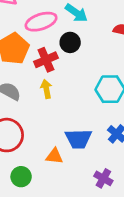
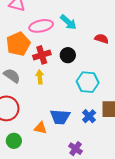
black circle: (70, 42) -> (68, 55), moved

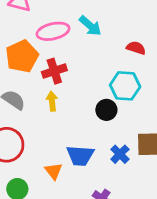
black circle: (68, 55) -> (106, 110), moved
cyan hexagon: (88, 82) -> (125, 86), moved
orange triangle: (40, 128) -> (54, 171), turned 40

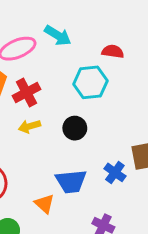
cyan hexagon: (125, 86) -> (90, 82), moved
yellow arrow: (52, 101) -> (29, 126), turned -90
black circle: (106, 110) -> (75, 128), moved

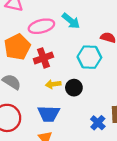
yellow arrow: (29, 126) -> (53, 84), moved
blue trapezoid: (71, 181) -> (49, 114), moved

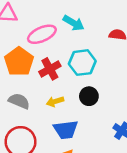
cyan hexagon: (89, 57) -> (82, 63), moved
yellow arrow: (53, 84) -> (55, 102), moved

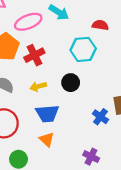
cyan hexagon: (82, 63) -> (83, 49), moved

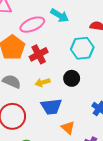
orange triangle: (47, 139) -> (68, 128), moved

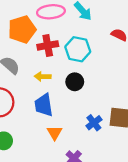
cyan hexagon: (82, 48) -> (78, 49), moved
blue trapezoid: (51, 107) -> (44, 105), turned 70

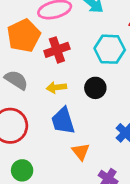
cyan hexagon: (78, 49) -> (110, 49), moved

